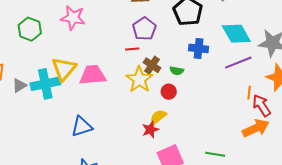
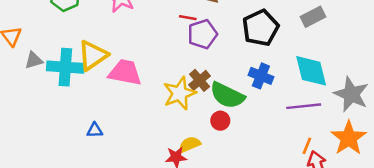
red line: (132, 49) -> (188, 18), moved
green semicircle: (177, 71) -> (227, 95), size x2.0
red circle: (169, 92) -> (220, 121), moved
blue triangle: (82, 126) -> (95, 130), size x0.6

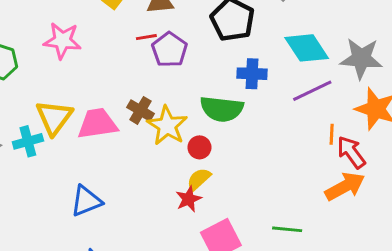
cyan cross: (65, 67) -> (28, 141), size x0.7
brown cross: (200, 80) -> (140, 110), moved
red circle: (220, 121) -> (199, 147), moved
blue triangle: (95, 130) -> (86, 201), size x1.6

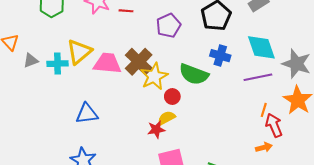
red line: (146, 37) -> (126, 11), moved
brown cross: (140, 110) -> (139, 62), size x1.5
orange arrow: (345, 186) -> (264, 147), size x0.6

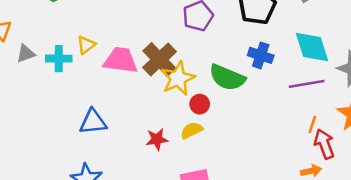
yellow triangle: (79, 52) -> (86, 45), size x0.6
red star: (156, 130) -> (157, 139), moved

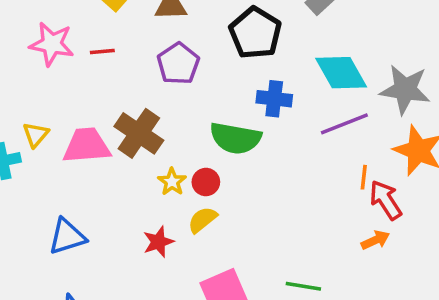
yellow star: (178, 78) -> (172, 182), moved, size x0.6

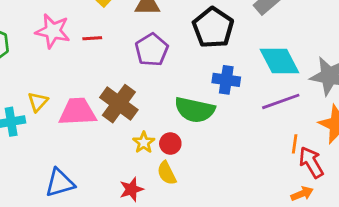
yellow semicircle: (202, 220) -> (167, 173), turned -80

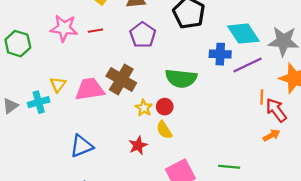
blue cross: (226, 80) -> (220, 54), moved

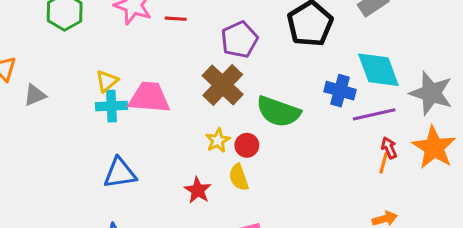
brown cross: (121, 79) -> (223, 85), moved
cyan cross: (39, 102) -> (111, 106), moved
red arrow: (276, 110) -> (389, 148), moved, size x0.6
red star: (138, 145) -> (198, 190), turned -30

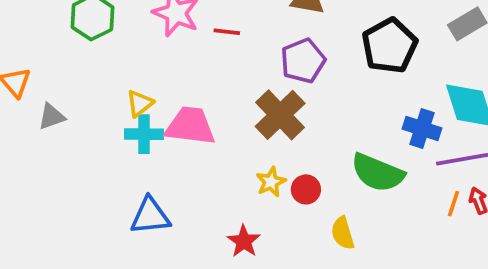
green semicircle: (278, 112) -> (378, 173), moved
orange line: (384, 163) -> (454, 204), moved
yellow semicircle: (239, 177) -> (343, 233), moved

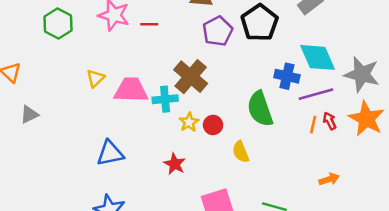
purple pentagon: (303, 61) -> (218, 31), moved
gray triangle: (52, 117) -> (29, 115), moved
cyan cross: (144, 134) -> (165, 99), moved
green semicircle: (378, 173) -> (260, 109), turned 54

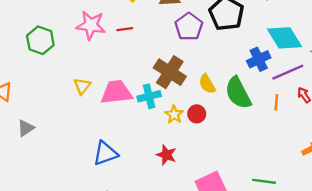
blue cross: (287, 76) -> (259, 59), turned -30
orange line: (313, 125) -> (276, 102), moved
yellow semicircle: (241, 152) -> (207, 84), moved

